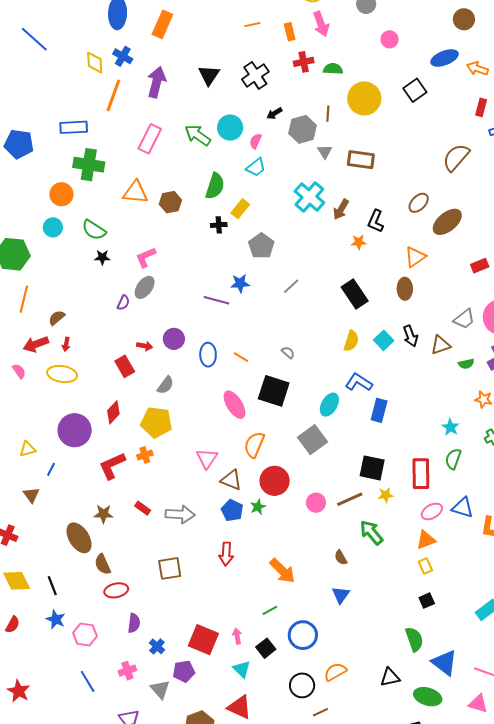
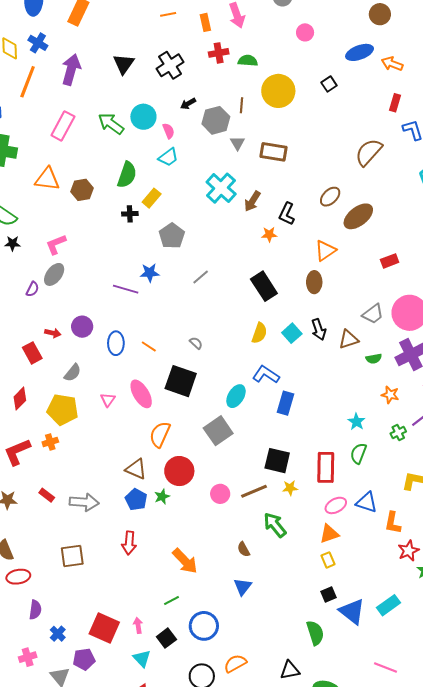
black square: (415, 90) -> (329, 84), size x0.7
pink semicircle: (255, 141) -> (169, 131), turned 133
pink triangle: (207, 458) -> (108, 400), moved, size x0.7
blue triangle: (444, 663) -> (352, 611), moved

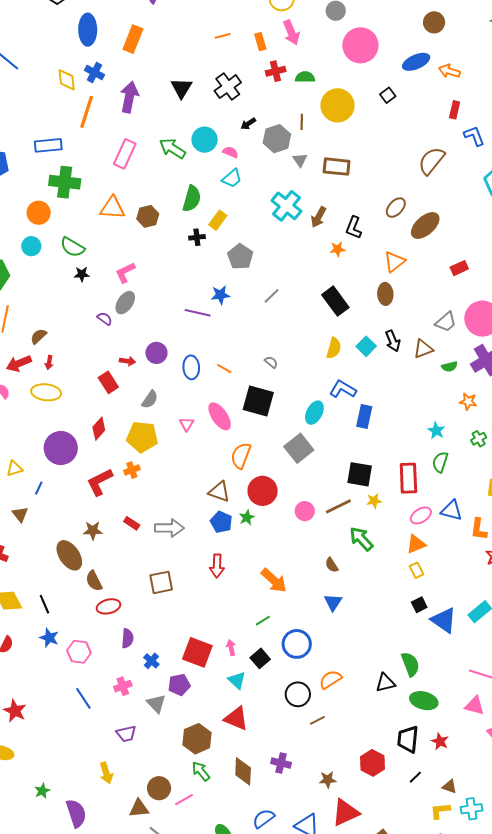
pink circle: (305, 32) -> (360, 45), size x2.0
pink semicircle: (169, 131) -> (230, 152), turned -42
purple semicircle: (32, 289) -> (105, 319), turned -77
green semicircle: (315, 633) -> (410, 664), moved

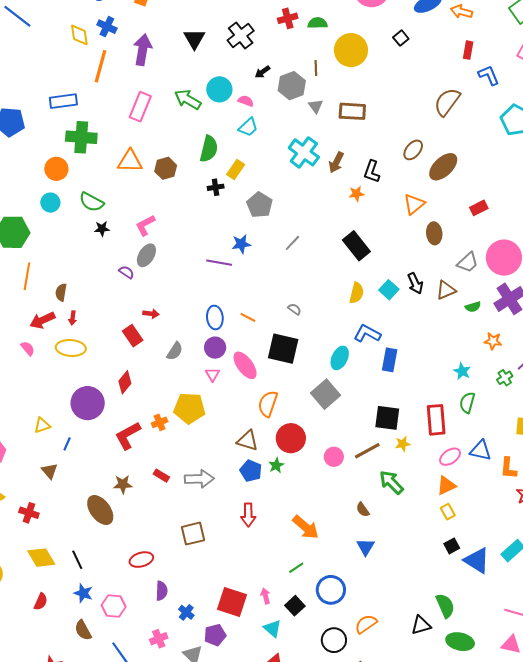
brown ellipse: (385, 294) -> (434, 233), moved
brown semicircle: (39, 336) -> (61, 292), turned -36
purple circle: (156, 353) -> (215, 348), moved
yellow pentagon: (142, 437) -> (189, 408), moved
brown semicircle: (94, 581) -> (83, 630), moved

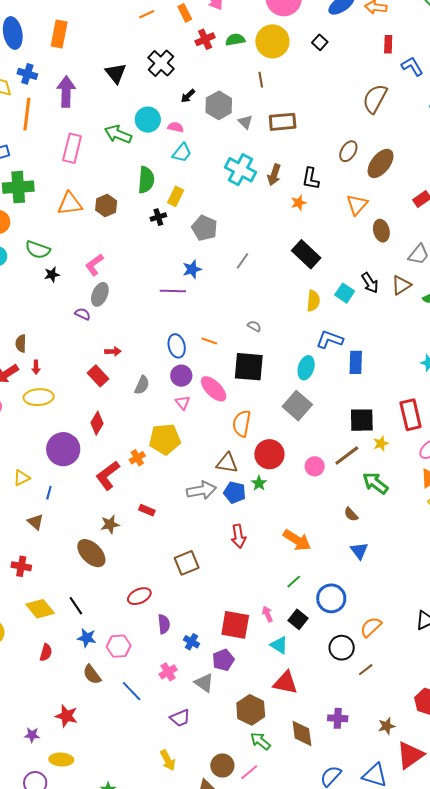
yellow circle: (351, 50) -> (272, 41), moved
brown line: (316, 68) -> (261, 80), moved
gray arrow: (199, 479) -> (201, 490), moved

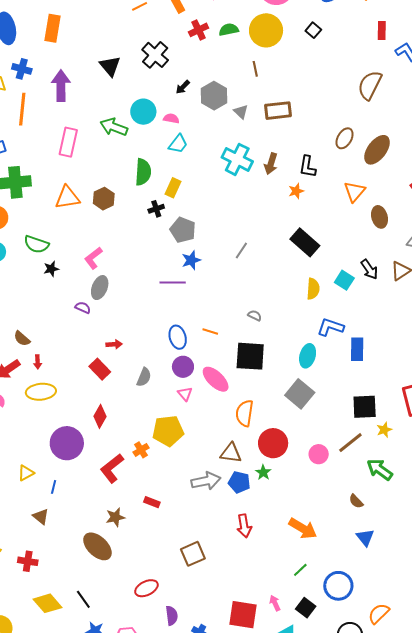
gray pentagon: (204, 228) -> (183, 230), moved
brown semicircle: (21, 343) -> (22, 339), turned -48

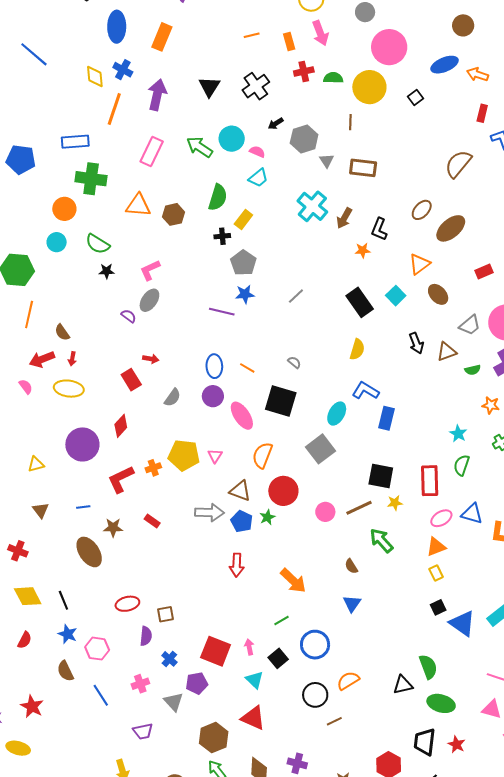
brown ellipse: (380, 217) -> (438, 294), turned -40
cyan square: (344, 280) -> (396, 296), moved
pink triangle: (185, 394) -> (215, 456), moved
blue line: (54, 487) -> (83, 507), moved, turned 56
brown square: (193, 554) -> (166, 614), moved, size x0.7

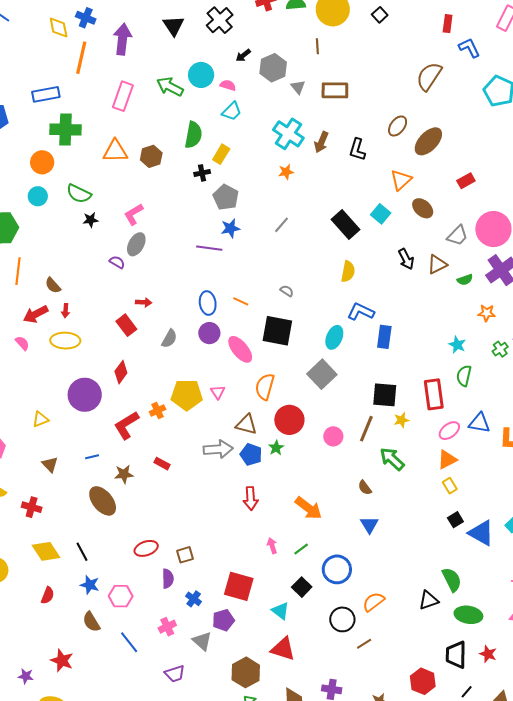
orange star: (363, 250) -> (286, 172), moved
brown line: (359, 508) -> (366, 429), turned -36
pink arrow: (249, 647) -> (272, 546), moved

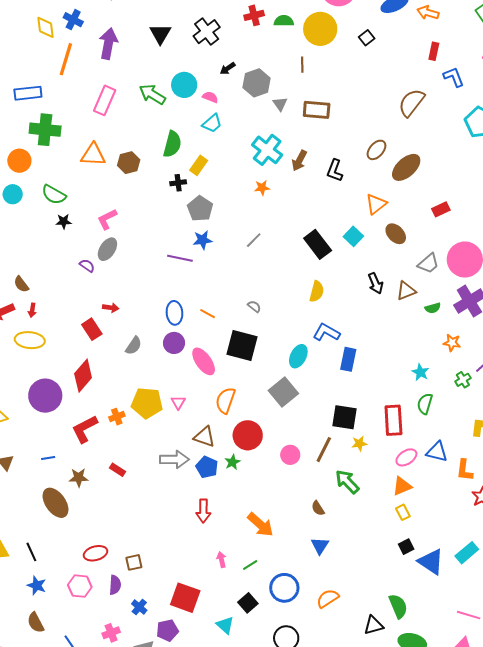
red diamond: (121, 372) -> (83, 376), size x1.4
pink hexagon: (121, 596) -> (80, 586), moved
orange semicircle: (374, 602) -> (328, 598), moved

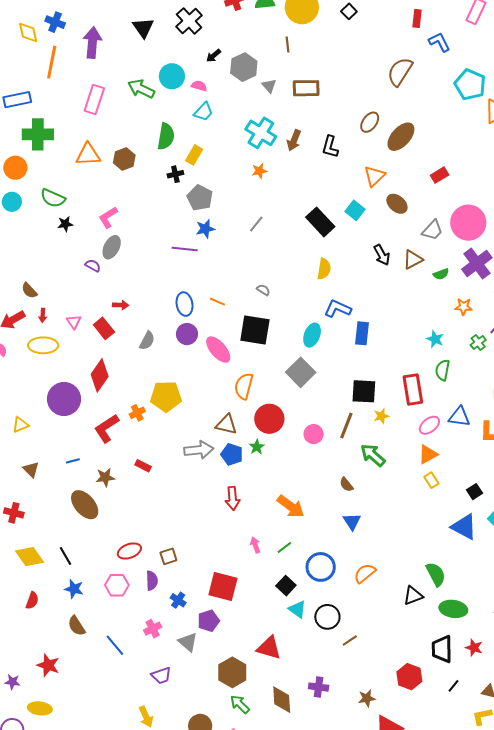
pink triangle: (178, 402) -> (74, 322), moved
black square: (406, 547) -> (474, 492), moved
cyan triangle: (225, 625) -> (297, 609), moved

